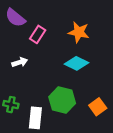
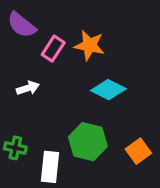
orange star: (79, 32) -> (89, 45), moved

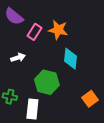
cyan diamond: (108, 90) -> (71, 59), turned 70
green hexagon: (88, 142) -> (47, 82), moved

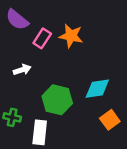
cyan diamond: (71, 59) -> (97, 89), moved, turned 75

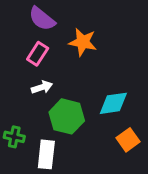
purple semicircle: (17, 20) -> (42, 19), moved
pink rectangle: (42, 38) -> (38, 54), moved
white arrow: (22, 70) -> (42, 87), moved

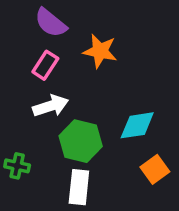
white arrow: (42, 87) -> (51, 106), size x1.4
white rectangle: (46, 154) -> (79, 187), moved

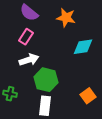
orange star: (100, 51) -> (66, 18), moved
cyan diamond: (137, 125) -> (83, 47), moved

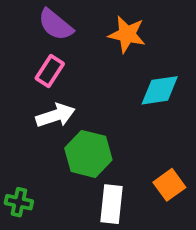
green cross: (10, 94) -> (19, 202), moved
white rectangle: (45, 106) -> (112, 204), moved

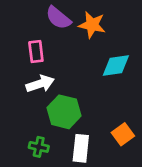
purple semicircle: (56, 25) -> (58, 18), moved
pink rectangle: (50, 71) -> (36, 51), turned -40
green cross: (19, 202) -> (39, 147), moved

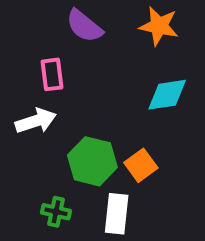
orange star: (92, 25) -> (159, 26), moved
white arrow: (40, 84) -> (36, 121), moved
orange square: (123, 134) -> (141, 165), moved

